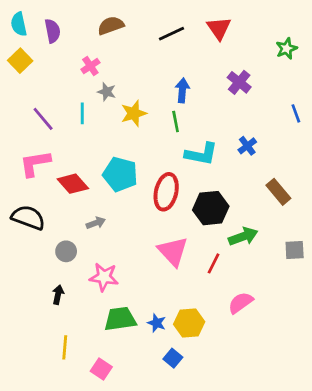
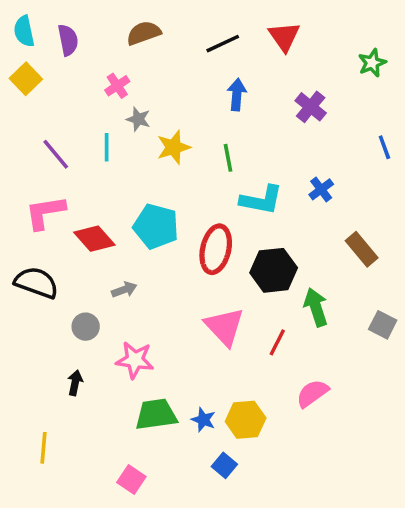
blue arrow: (182, 90) -> (237, 95), moved
green arrow: (243, 236) -> (316, 307), turned -88
gray square: (295, 250) -> (383, 325), turned 30
yellow line: (65, 347) -> (43, 448), moved

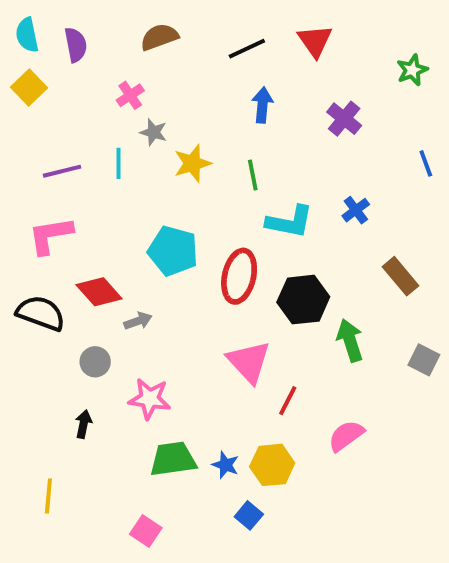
purple line: (56, 154) -> (62, 171), turned -64
red diamond: (94, 239) -> (99, 292), moved
red line: (277, 342) -> (288, 401), moved

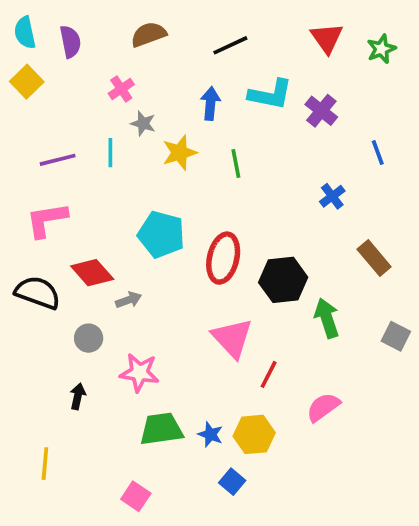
red triangle: (315, 41) -> (327, 38), moved
green star: (412, 70) -> (381, 49), moved
blue arrow: (262, 105) -> (210, 103), moved
blue line: (426, 163) -> (378, 153), moved
cyan L-shape: (290, 222) -> (270, 94), moved

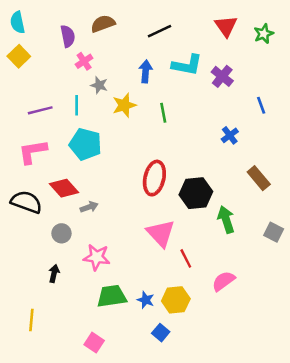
purple semicircle: (70, 42) -> (68, 36), moved
cyan pentagon: (161, 234) -> (85, 144), moved
red line: (269, 374) -> (186, 258), turned -54

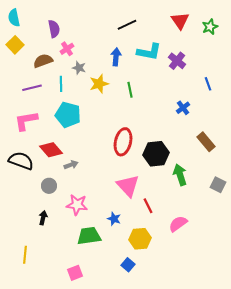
brown semicircle: (103, 24) -> (43, 61), moved
blue star: (146, 300) -> (114, 219), moved
pink square: (94, 343) -> (75, 273), turned 35

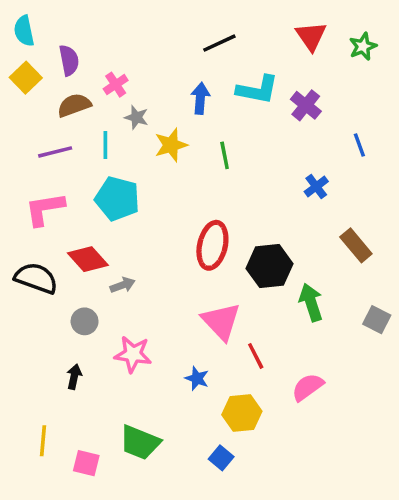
purple semicircle: (54, 29) -> (69, 60), moved
green trapezoid: (89, 236) -> (140, 442), moved, turned -150
pink square: (75, 273) -> (86, 463), moved, turned 35

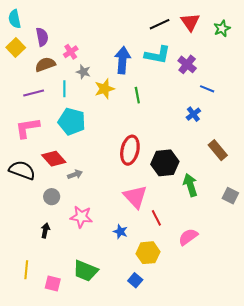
black line: (219, 43) -> (160, 24), moved
blue arrow: (200, 98) -> (123, 60), size x1.4
blue line: (359, 145) -> (207, 89), moved, turned -48

